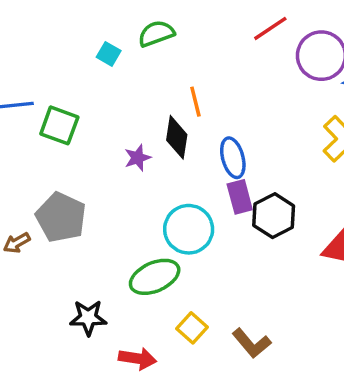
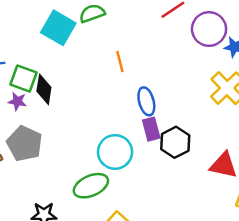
cyan square: (109, 54) -> (58, 28), size x2.0
black diamond: (177, 137) -> (44, 89), moved
purple star: (138, 158) -> (17, 101), moved, turned 30

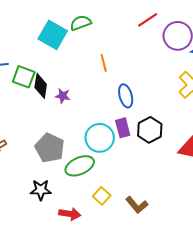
purple star: (17, 101) -> (63, 96), moved
purple rectangle: (151, 129) -> (123, 128), moved
gray pentagon: (25, 144) -> (50, 148), moved

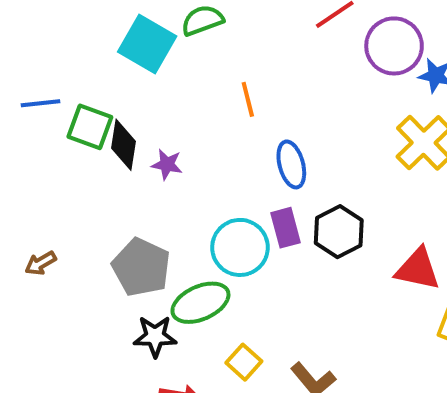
black star: (41, 190) -> (155, 336), moved

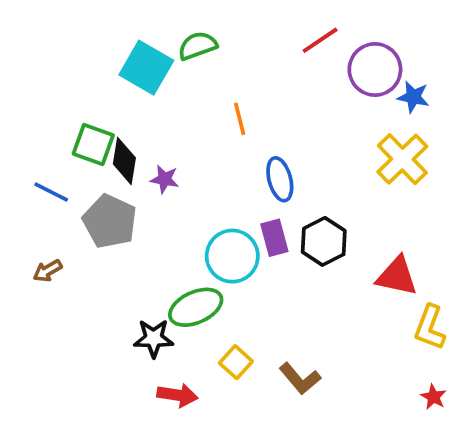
blue line: (40, 103) -> (51, 192), moved, turned 33
gray pentagon: (141, 267) -> (110, 221), moved

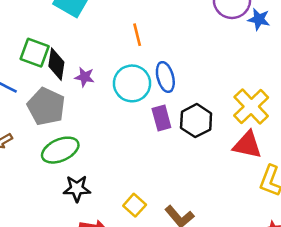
yellow cross: (402, 159) -> (251, 106), moved
cyan circle: (232, 256) -> (132, 83), moved
green ellipse: (196, 307) -> (60, 150), moved

